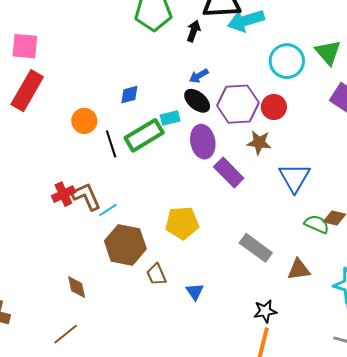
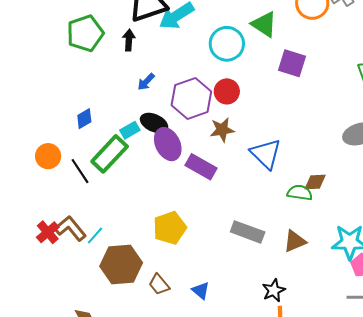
black ellipse: (197, 101) -> (154, 123), moved

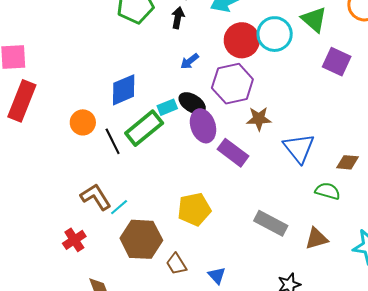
red circle: (227, 91) -> (242, 40), moved, size x1.4
blue diamond: (84, 119) -> (124, 90), size x1.6
brown diamond: (315, 182) -> (348, 162), moved
red cross: (48, 232) -> (74, 240), moved

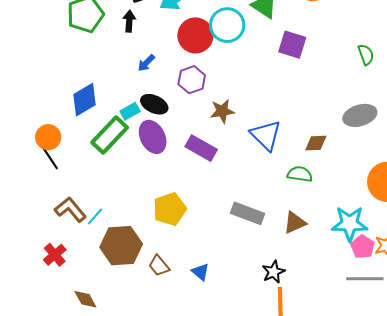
purple hexagon: (232, 84) -> (192, 80), size x0.7
purple ellipse: (203, 126) -> (153, 137), moved
black line: (113, 141) -> (50, 157), moved

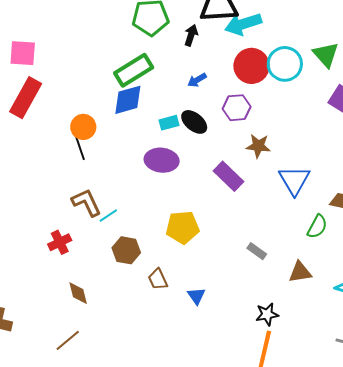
green rectangle: (110, 135) -> (134, 70), moved
purple ellipse: (153, 137) -> (162, 160), moved, turned -72
green semicircle: (300, 174) -> (317, 227), turned 95
gray rectangle: (248, 213) -> (257, 251), size x0.6
brown hexagon: (121, 246) -> (126, 250), size x0.7

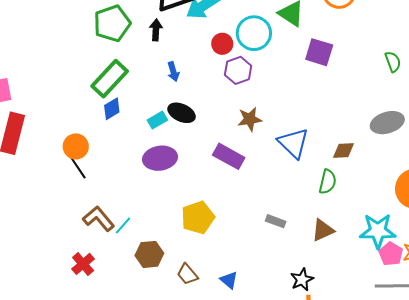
red circle: (251, 66) -> (222, 44), size x0.6
blue arrow: (197, 80) -> (173, 72), turned -60
blue diamond: (128, 100) -> (112, 109), size x0.7
purple hexagon: (237, 108) -> (238, 70), moved

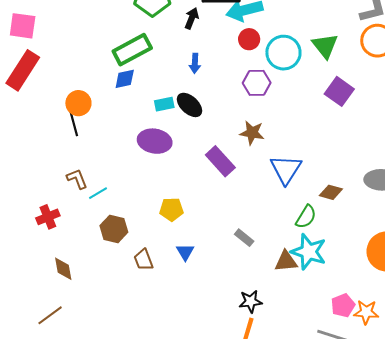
red circle: (222, 44) -> (249, 39), moved
yellow pentagon: (198, 218) -> (171, 209), size x0.7
brown L-shape: (98, 219) -> (77, 179), size x0.7
cyan star: (378, 231) -> (309, 252), moved
blue triangle: (229, 280) -> (185, 252), moved

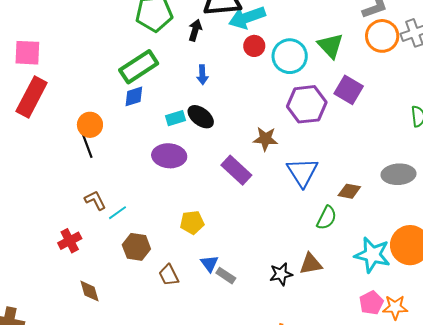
purple hexagon: (257, 83) -> (307, 104), moved, size x1.4
gray rectangle: (244, 238) -> (226, 276), moved
cyan star: (309, 252) -> (372, 255), moved
black star: (250, 301) -> (281, 274), moved

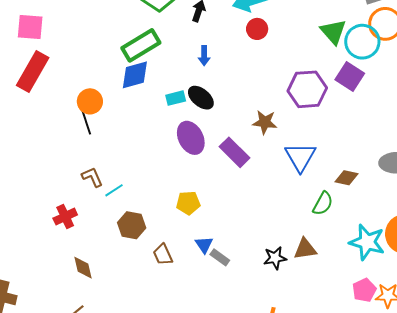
cyan circle: (290, 56) -> (362, 42), moved
blue diamond: (134, 96) -> (135, 75), size x1.4
purple ellipse: (169, 156) -> (191, 138), moved, turned 56

